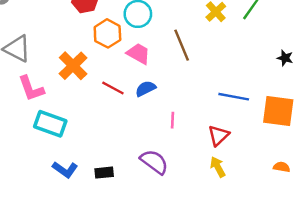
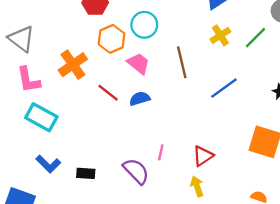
blue line: (234, 97) -> (224, 88), moved, turned -56
pink line: (173, 120) -> (161, 152), moved

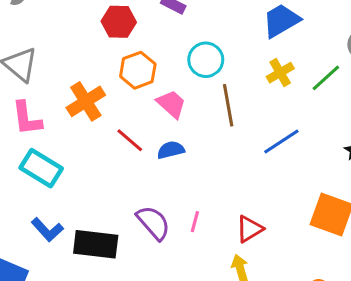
cyan circle: (144, 25) -> (206, 60), moved
purple semicircle: (136, 171) -> (153, 223), moved
black rectangle: (86, 173) -> (96, 244), size x1.8

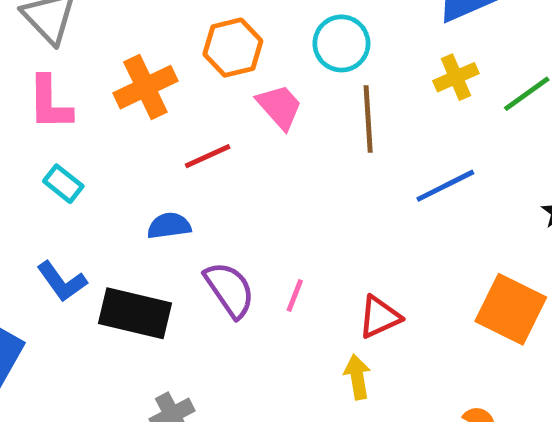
red line: (130, 140) -> (208, 156), turned -72
blue semicircle: (171, 150) -> (169, 226), moved
cyan rectangle: (41, 168) -> (63, 184), size x0.6

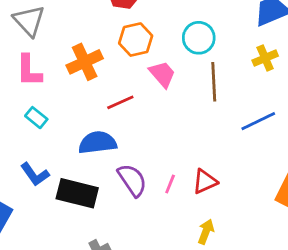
blue semicircle: (169, 226) -> (98, 143), size x1.5
red triangle: (379, 317) -> (205, 182), moved
yellow arrow: (357, 377) -> (206, 232), turned 30

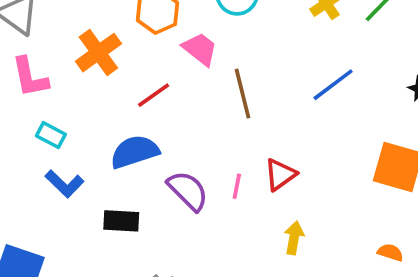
brown line: (214, 82) -> (242, 94), moved
blue L-shape: (35, 174) -> (64, 184), moved
black rectangle: (77, 193) -> (121, 221), size x0.7

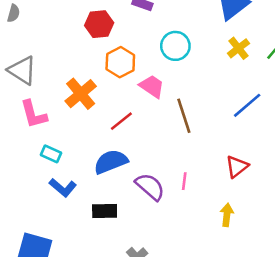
red triangle: (280, 175) -> (237, 167), moved

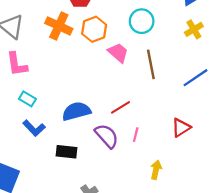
orange cross: (81, 94) -> (59, 26), moved, turned -32
brown line: (184, 116) -> (151, 64), moved
red line: (121, 121) -> (120, 107), moved
yellow arrow: (227, 215) -> (156, 170), moved

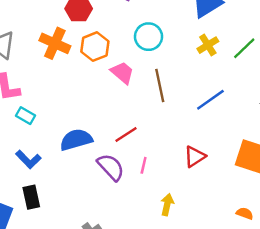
cyan rectangle: (27, 99) -> (26, 116), moved
black rectangle: (66, 152) -> (31, 197), moved, turned 72

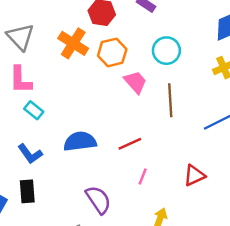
purple semicircle: (111, 167) -> (98, 200), moved

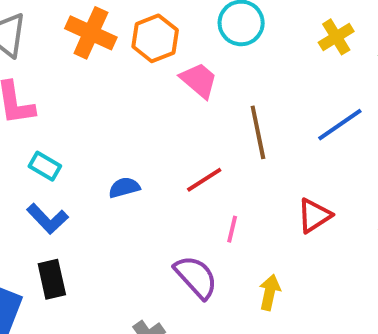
brown line: (170, 100) -> (258, 132), moved
cyan rectangle: (34, 110) -> (45, 166), moved
blue semicircle: (80, 141) -> (124, 188), size x0.6
purple semicircle: (98, 200) -> (196, 277), moved

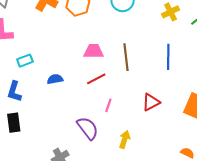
pink trapezoid: (199, 80) -> (93, 51), moved, turned -45
blue line: (340, 125) -> (168, 57), turned -60
cyan rectangle: (45, 166) -> (25, 61), moved, turned -56
blue L-shape: (47, 219) -> (14, 91), turned 55

